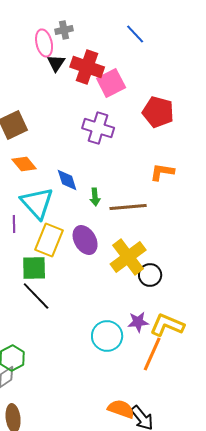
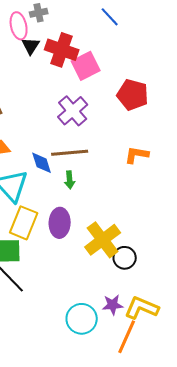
purple cross: (98, 128) -> (73, 111), turned 32
brown line: (128, 207) -> (70, 153), moved
purple ellipse: (85, 240) -> (60, 223), turned 32

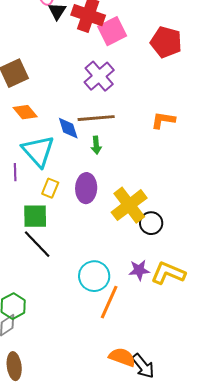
red pentagon: (133, 95) -> (166, 42), moved
yellow rectangle: (24, 223) -> (50, 188), size x0.6
cyan circle: (82, 319) -> (94, 276), moved
orange line: (127, 337) -> (109, 302), moved

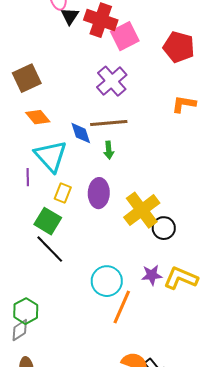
orange L-shape: (163, 120) -> (184, 104), moved
green square: (35, 216) -> (48, 221), turned 32

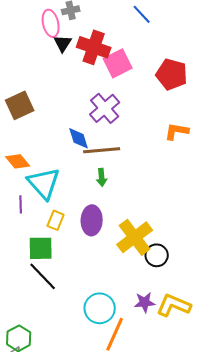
orange diamond: (38, 117) -> (18, 161), moved
blue diamond: (81, 133) -> (79, 138), moved
green square: (48, 221) -> (41, 248), turned -32

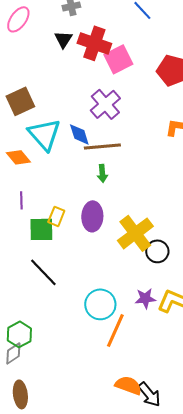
pink ellipse: (51, 23) -> (18, 19), moved, turned 48
cyan triangle: (44, 183) -> (44, 134), moved
green square: (41, 248) -> (41, 229), moved

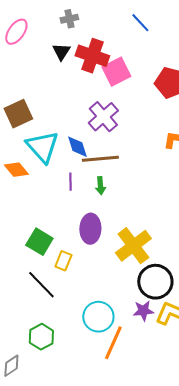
purple line: (21, 200) -> (70, 182), moved
yellow rectangle: (56, 216) -> (63, 261), moved
green square: (41, 229) -> (39, 242), turned 32
black circle: (157, 251) -> (155, 282), moved, size x1.5
green hexagon: (19, 334) -> (41, 337), moved

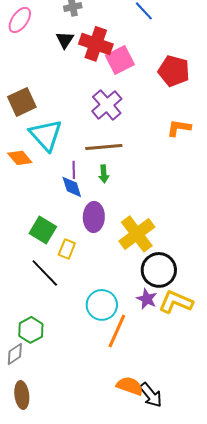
blue diamond: (77, 147) -> (72, 187), moved
purple star: (143, 311) -> (147, 299), turned 30
green hexagon: (41, 337) -> (31, 330), moved

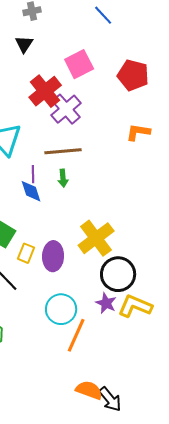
red cross: (96, 44) -> (45, 91), moved, turned 32
purple ellipse: (94, 217) -> (53, 256), moved

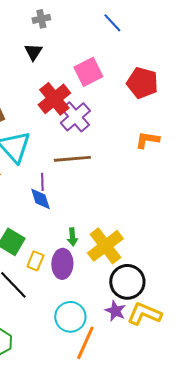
green arrow: (63, 178) -> (72, 237), moved

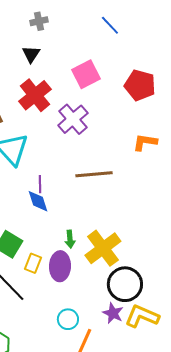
red cross: (54, 99) -> (35, 95), moved
brown line: (72, 159) -> (94, 174), moved
cyan circle: (70, 317) -> (68, 319), size x0.7

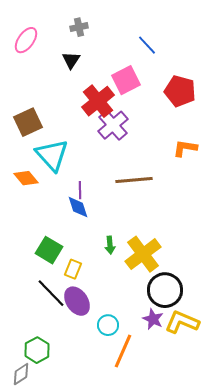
blue line: (110, 25) -> (147, 45), moved
red cross: (35, 95) -> (98, 101), moved
purple ellipse: (60, 266) -> (77, 301), moved, turned -36

